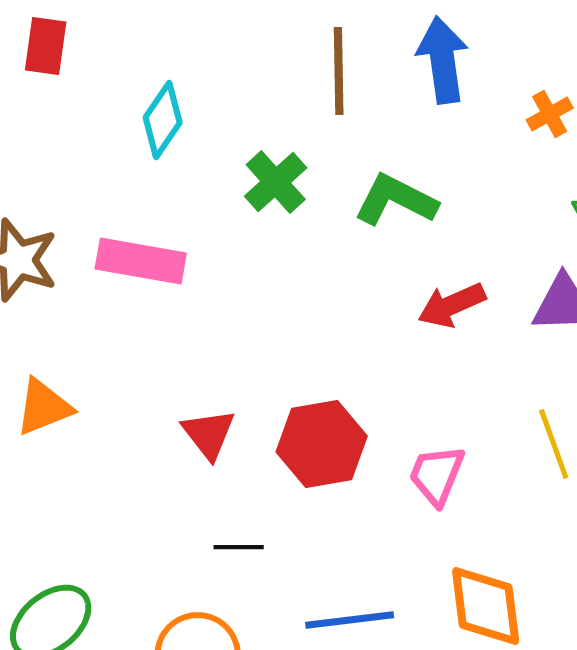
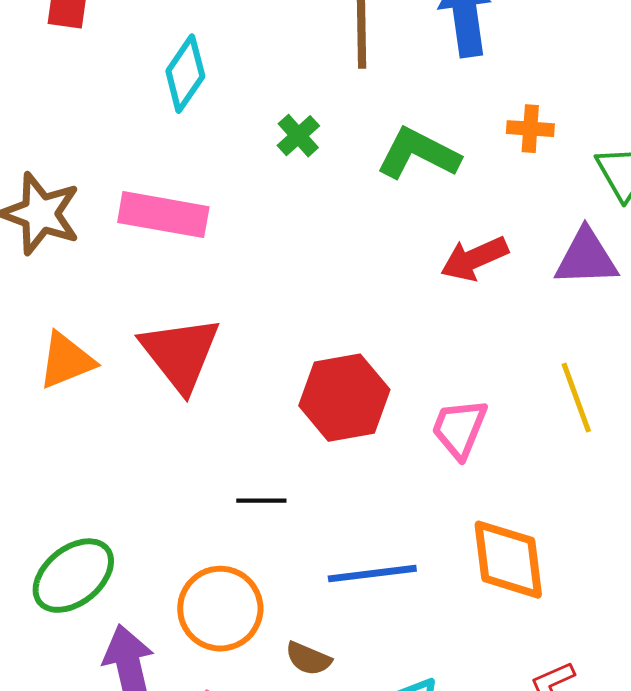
orange cross: (550, 114) -> (530, 129), moved, turned 33
green cross: (276, 182) -> (298, 136), size x0.7
red triangle: (209, 434) -> (180, 354), moved, size x1.5

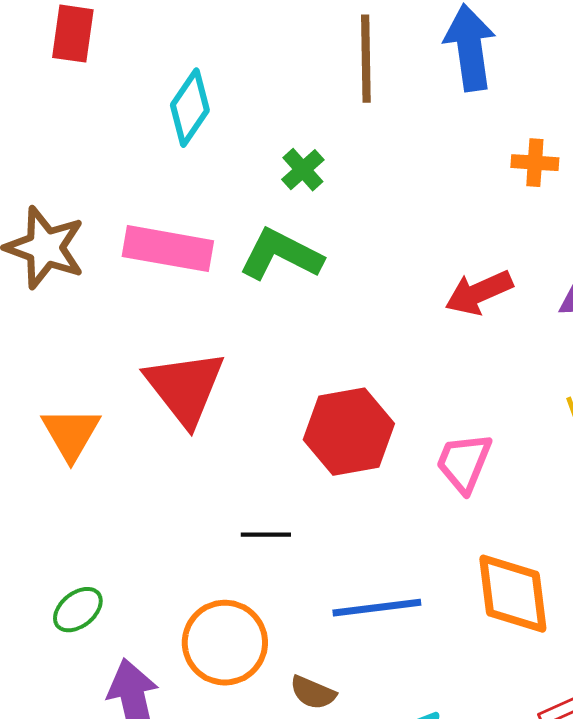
green L-shape: (418, 154) -> (281, 255), moved
orange triangle: (66, 361) -> (71, 434), moved, turned -38
green ellipse: (73, 576) -> (78, 610), size x0.6

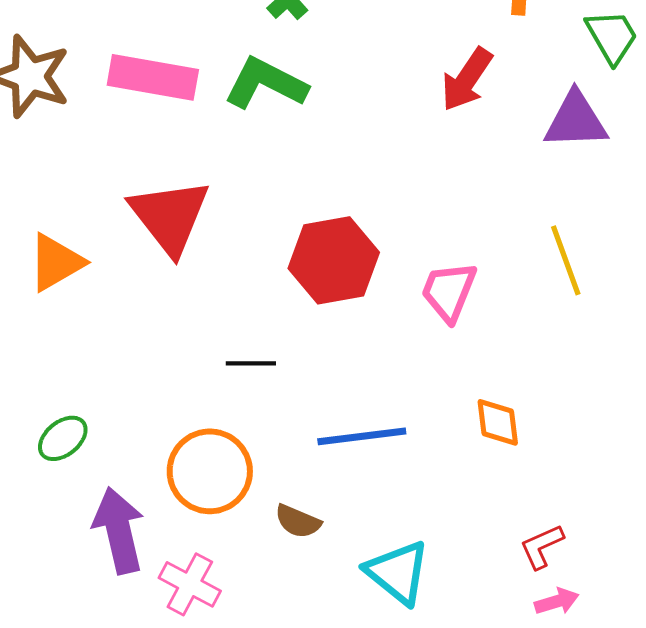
red arrow: (479, 293) -> (467, 79), moved, turned -32
orange triangle: (71, 434) -> (56, 262), turned 30
orange diamond: (513, 594) -> (498, 422), size x0.6

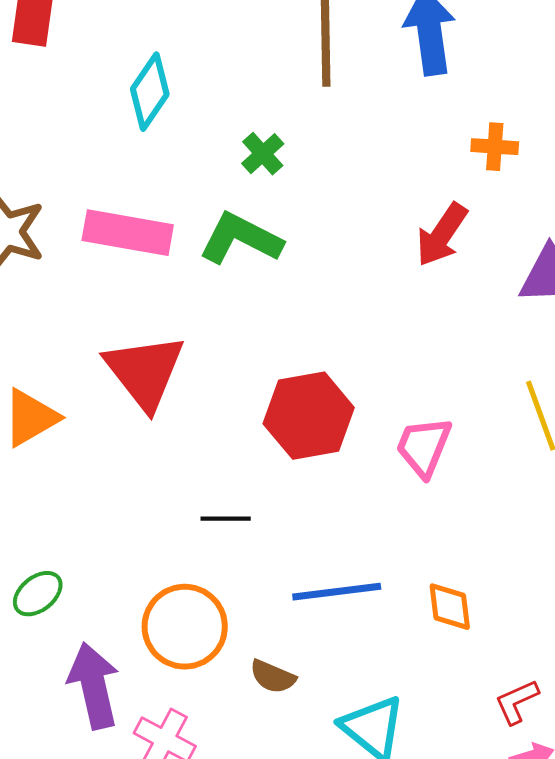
orange diamond: (498, 422) -> (450, 607), moved

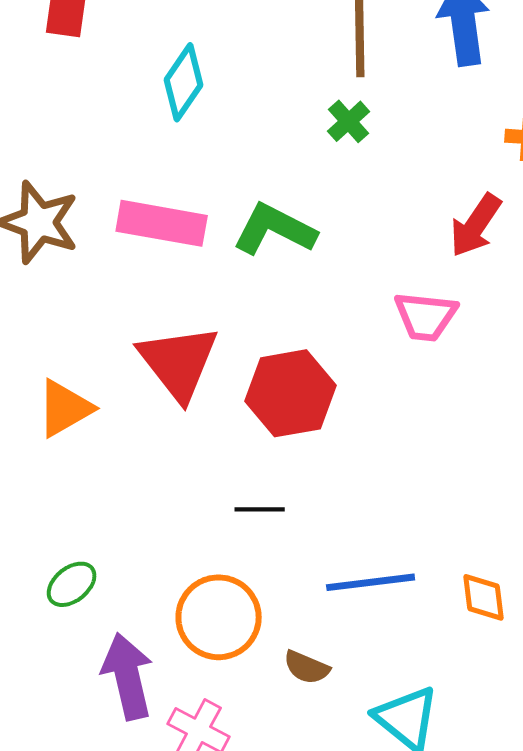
green cross: (263, 154) -> (349, 121), moved
red hexagon: (309, 416) -> (291, 393), moved
pink trapezoid: (424, 447) -> (426, 316), moved, turned -106

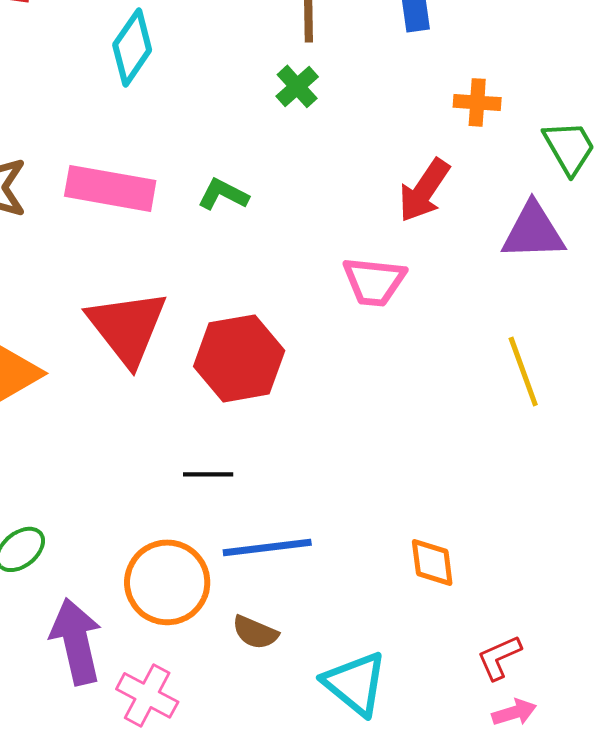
green L-shape: (275, 229) -> (223, 194), size x0.6
blue line: (371, 582) -> (267, 547), moved

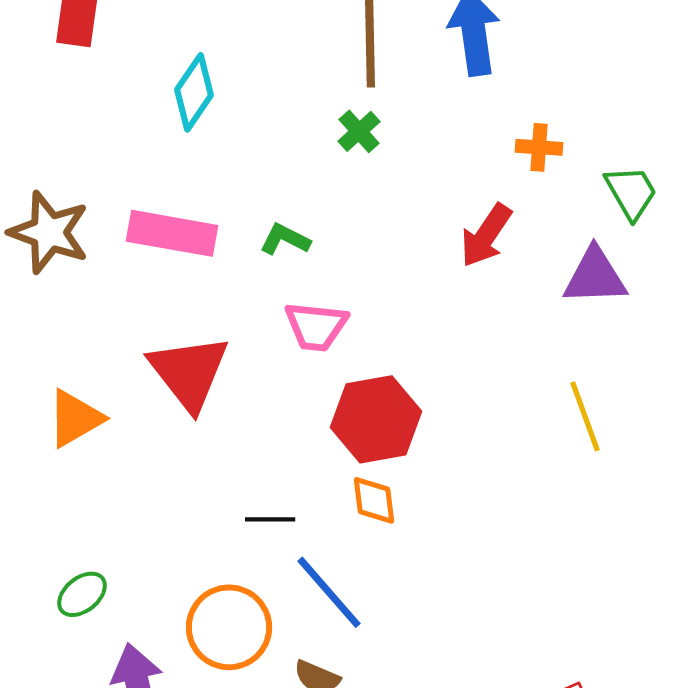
pink trapezoid: (374, 281) -> (316, 326), moved
red hexagon: (239, 358) -> (376, 419), moved
blue line: (267, 547) -> (329, 592), turned 56
orange diamond: (432, 562) -> (374, 500), moved

